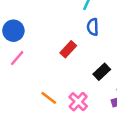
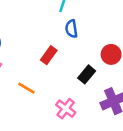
orange line: (49, 98) -> (26, 88), moved

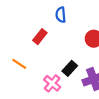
black rectangle: (87, 74) -> (70, 68), moved

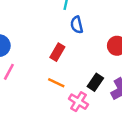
orange line: (19, 64) -> (56, 83), moved

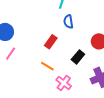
black rectangle: (95, 82) -> (78, 57), moved

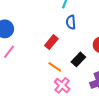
orange line: (47, 66) -> (55, 67), moved

